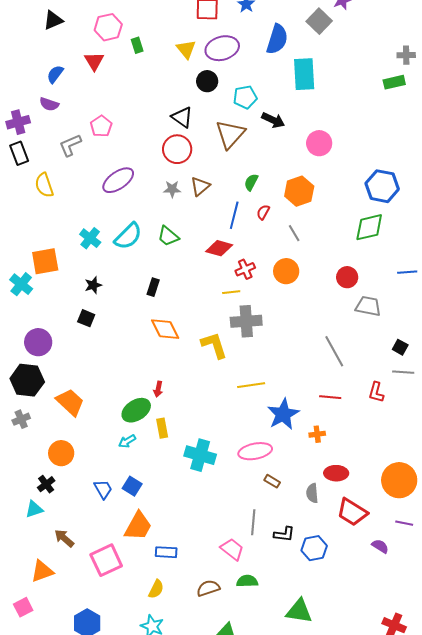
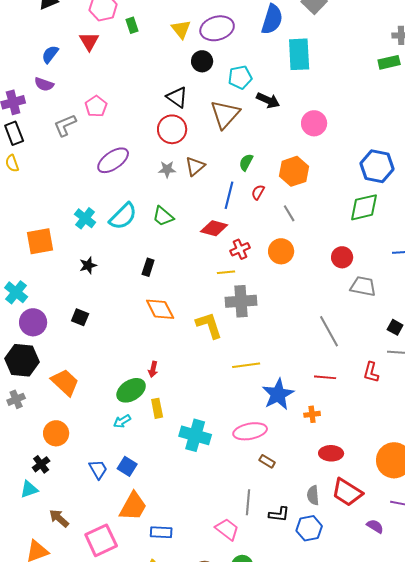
yellow semicircle: (44, 185) -> (12, 163), moved, size x0.7
cyan cross: (21, 284) -> (16, 292), moved
black square: (86, 318) -> (80, 317), moved
gray semicircle: (312, 493) -> (313, 495), moved

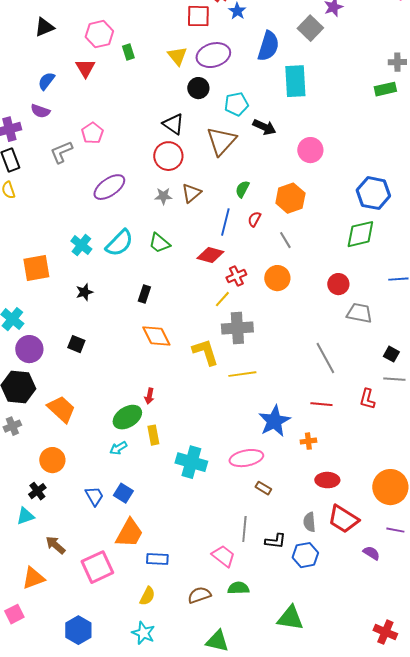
yellow line: (226, 272) -> (222, 299), turned -42
yellow line: (246, 365) -> (242, 374), moved

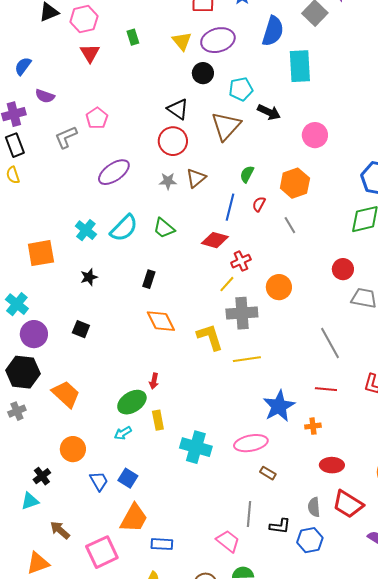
pink hexagon: (99, 34) -> (84, 19), moved
blue semicircle: (46, 81) -> (23, 66), moved
orange circle: (277, 278) -> (279, 287), moved
orange circle: (52, 460) -> (73, 449), moved

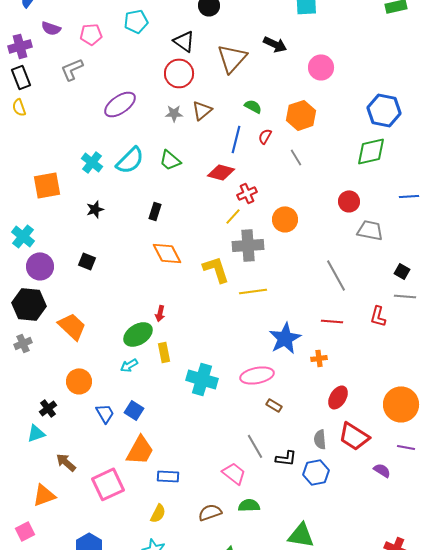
cyan pentagon: (241, 89) -> (136, 21), moved
pink pentagon: (97, 118) -> (91, 34), moved, turned 30
green semicircle: (247, 174) -> (253, 106), turned 90
red ellipse: (332, 465) -> (338, 397), turned -60
gray line: (249, 514) -> (255, 446), turned -35

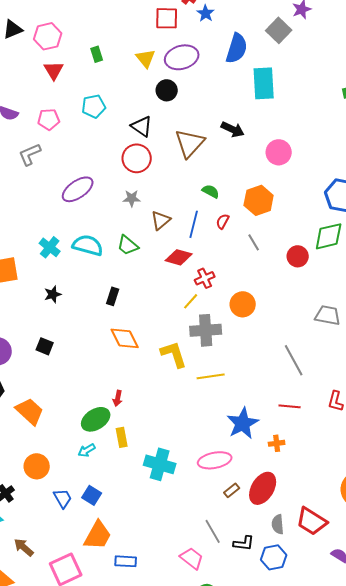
brown triangle: (202, 110) -> (161, 220), moved
cyan semicircle: (130, 160) -> (88, 245), turned -120
red circle: (349, 201) -> (298, 256), moved
red ellipse: (338, 397) -> (263, 488), moved, size x1.4
brown rectangle: (274, 405) -> (232, 490), turned -70

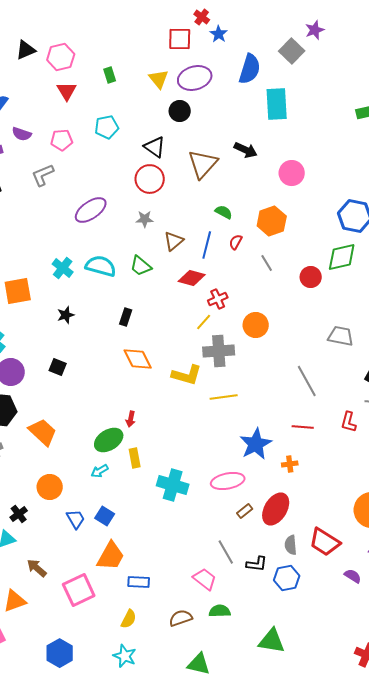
yellow L-shape: (174, 354) -> (187, 375), turned 124

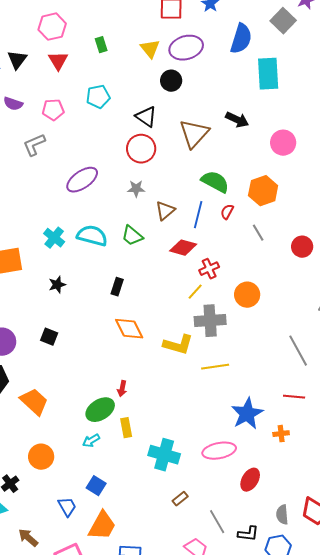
black triangle: (26, 50) -> (17, 60), moved, turned -30
green semicircle: (224, 212) -> (215, 182), size x1.6
red ellipse: (276, 509) -> (250, 480), moved, size x0.7
brown rectangle: (245, 511) -> (180, 499), moved
blue trapezoid: (76, 519) -> (67, 507), moved

